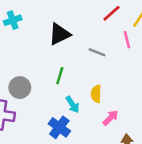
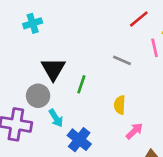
black triangle: (59, 34) -> (53, 69), moved, turned -35
cyan arrow: (73, 104) -> (56, 118), moved

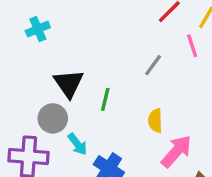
gray line: (122, 60) -> (153, 65), turned -72
pink arrow: (134, 131) -> (176, 151), size x1.5

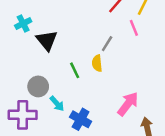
black triangle: (69, 83) -> (47, 40), moved
green line: (105, 99) -> (75, 70), turned -35
yellow semicircle: (155, 121) -> (97, 63), moved

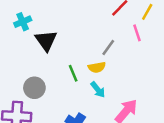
yellow semicircle: (97, 63) -> (97, 67), turned -98
cyan arrow: (57, 104) -> (98, 90), moved

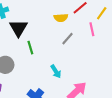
yellow semicircle: (97, 67) -> (61, 18), moved
green line: (73, 73) -> (30, 48), moved

